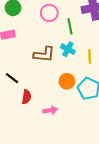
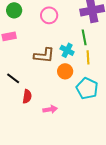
green line: (70, 26) -> (84, 37), moved
orange circle: (67, 81) -> (65, 71), moved

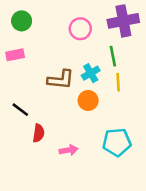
pink circle: (49, 15) -> (80, 29), moved
cyan cross: (67, 50) -> (91, 73), turned 32
cyan pentagon: (87, 88) -> (117, 142), moved, turned -30

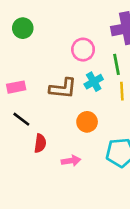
pink circle: (80, 29) -> (83, 50), moved
pink rectangle: (15, 55) -> (16, 87), moved
orange circle: (88, 100) -> (87, 122), moved

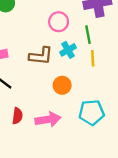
red semicircle: (40, 143) -> (17, 116), moved
pink arrow: (71, 161) -> (48, 119), size x1.5

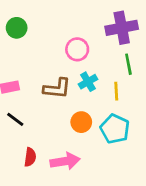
green line: (88, 35) -> (128, 64), moved
cyan pentagon: (92, 112) -> (115, 129), moved, turned 30

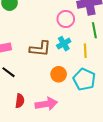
pink circle: (77, 49) -> (66, 19), moved

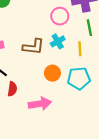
cyan pentagon: (84, 79) -> (79, 78), turned -30
red semicircle: (20, 101) -> (12, 89), moved

